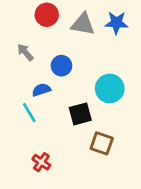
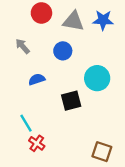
blue circle: (61, 66) -> (63, 51), moved
cyan line: (29, 113) -> (26, 123), moved
brown square: (102, 143) -> (102, 152), moved

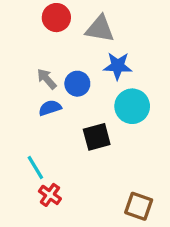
blue star: (103, 20) -> (118, 66), moved
gray arrow: (23, 46) -> (47, 79), moved
blue circle: (63, 51) -> (77, 84), moved

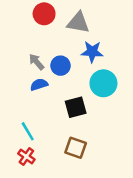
red cross: (50, 195) -> (26, 157), moved
brown square: (139, 206) -> (76, 148), moved

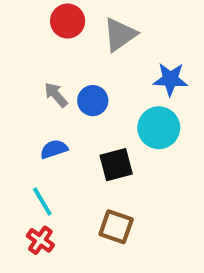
gray triangle: (78, 23) -> (120, 35), turned -45
blue star: (92, 52) -> (170, 79), moved
blue semicircle: (39, 85) -> (54, 149), moved

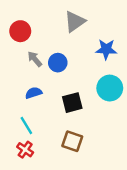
red circle: (68, 21) -> (20, 31), moved
cyan circle: (159, 128) -> (110, 88), moved

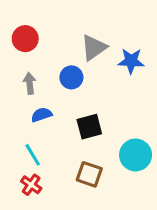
gray triangle: (75, 21) -> (94, 48), moved
gray arrow: (35, 59) -> (30, 83), moved, turned 35
cyan circle: (110, 88) -> (136, 155), moved

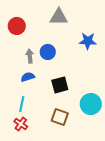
gray triangle: (94, 48) -> (59, 17), moved, turned 36
gray arrow: (30, 83) -> (30, 56), moved
cyan line: (33, 155) -> (22, 104), turned 42

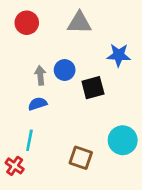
red circle: (17, 26) -> (27, 23), moved
black square: (60, 85) -> (93, 88), moved
red cross: (21, 124) -> (15, 166), moved

